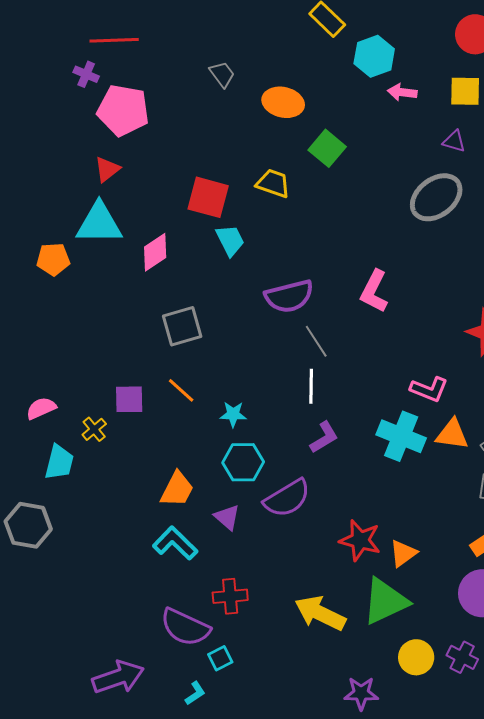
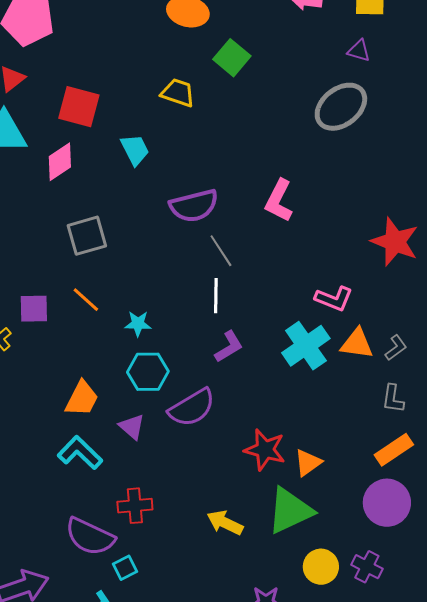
red square: (208, 197) -> (79, 107), moved
cyan cross: (401, 436) -> (306, 346), turned 33
yellow arrow: (320, 613) -> (225, 523), size x0.7

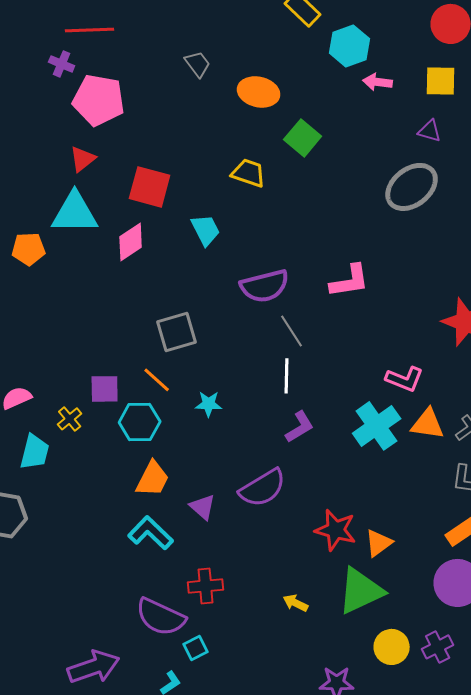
pink L-shape: (279, 201) -> (350, 281), turned -126
gray square: (87, 236) -> (177, 332), moved
cyan hexagon: (148, 372) -> (140, 422), moved
yellow arrow: (225, 523) -> (296, 603), size x0.7
purple cross: (367, 567) -> (438, 647), turned 36

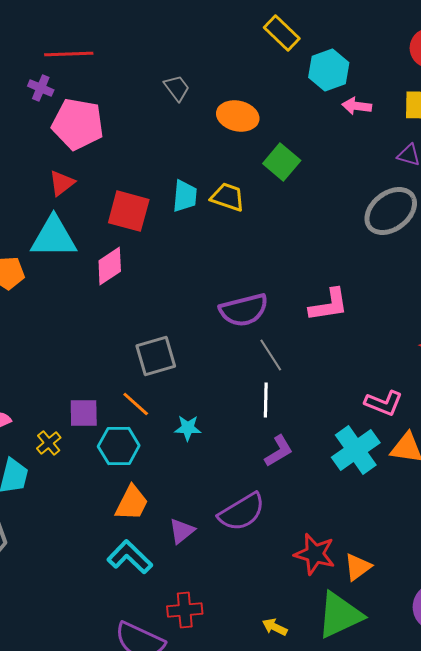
cyan trapezoid: (206, 230) -> (185, 196), moved, turned 32
purple triangle: (203, 507) -> (182, 531), turned 40

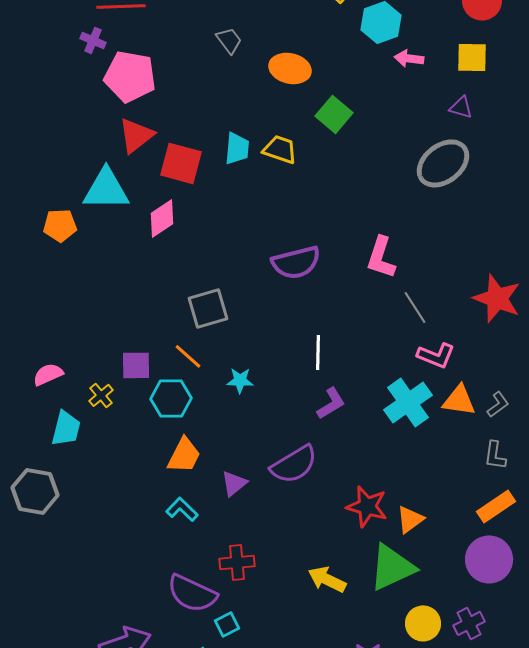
red triangle: (62, 183) -> (136, 135), moved, size x1.4
pink L-shape: (329, 305) -> (381, 257), turned 117
gray line: (271, 355) -> (415, 307), moved
cyan L-shape: (130, 557) -> (182, 509), size x0.7
yellow arrow: (275, 627) -> (327, 579), size x1.5

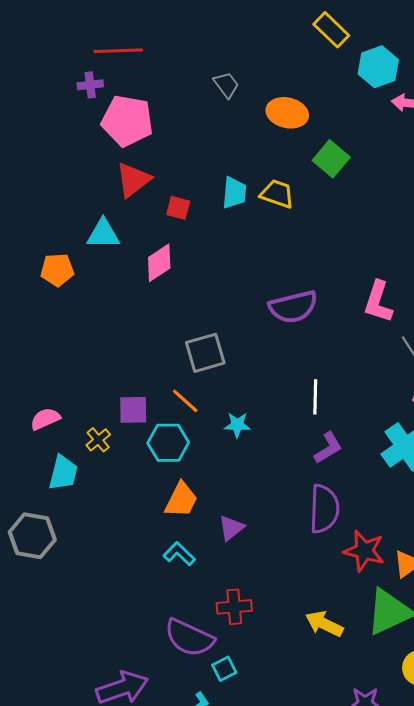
purple cross: (93, 40) -> (90, 85), turned -30
red square: (181, 163) -> (178, 208), size x0.6
cyan triangle: (106, 189) -> (103, 234), size x0.7
purple semicircle: (294, 464) -> (324, 509), moved, turned -57

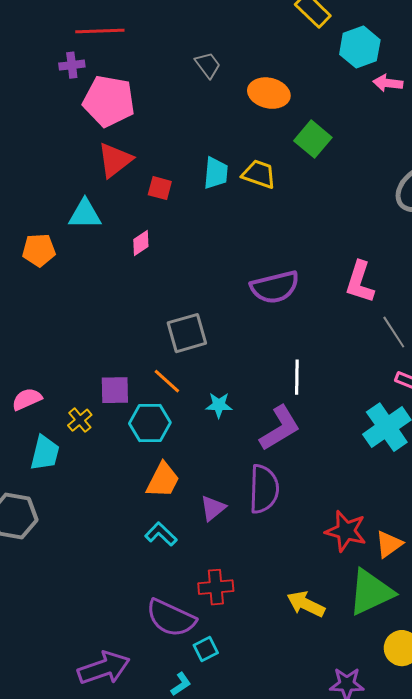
pink diamond: (159, 263) -> (141, 243), size x0.7
purple L-shape: (328, 448) -> (280, 428), moved, size x1.4
purple semicircle: (324, 509) -> (264, 489), moved

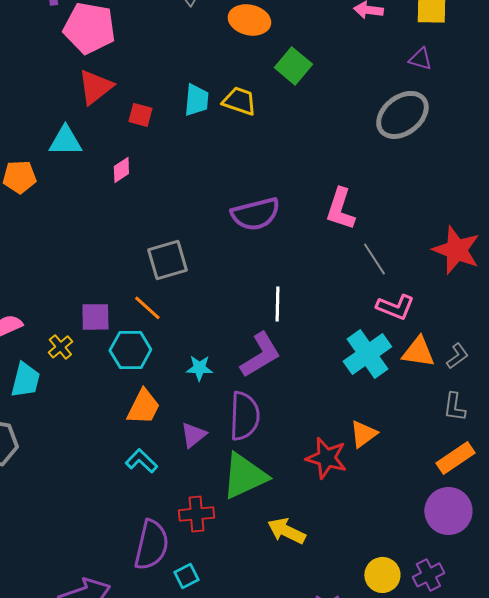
cyan star: (219, 405) -> (199, 368), moved
orange triangle: (389, 544) -> (363, 434), moved
green triangle: (371, 592) -> (244, 476), moved
purple semicircle: (171, 618) -> (151, 545), turned -102

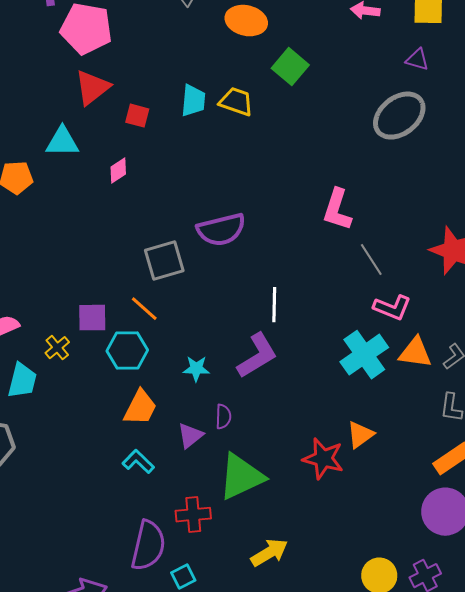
purple semicircle: (255, 214) -> (221, 230), moved
purple semicircle: (244, 416) -> (223, 417), moved, size x0.5
yellow arrow: (286, 531) -> (269, 553), moved, turned 123

